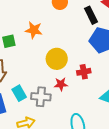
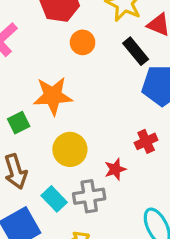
orange star: (34, 30) -> (53, 96), size x1.4
yellow circle: (57, 59) -> (70, 149), moved

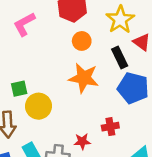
orange star: (53, 96) -> (84, 78), moved
yellow circle: (70, 149) -> (39, 106), moved

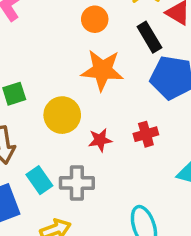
yellow circle: (39, 106) -> (62, 115), moved
red star: (82, 141) -> (100, 140), moved

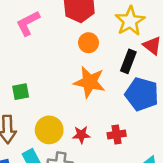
black rectangle: (149, 37) -> (128, 61), turned 45
yellow circle: (62, 115) -> (49, 130), moved

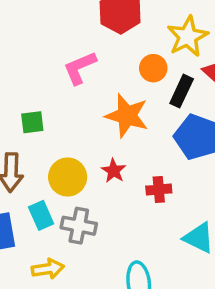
pink L-shape: (28, 23) -> (80, 68), moved
orange circle: (89, 43) -> (153, 68), moved
red star: (81, 135) -> (114, 171), moved, turned 30

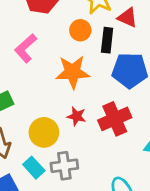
red cross: (159, 189) -> (115, 119), size x1.6

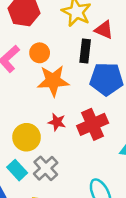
orange circle: (80, 30) -> (40, 53), moved
gray cross: (64, 166) -> (46, 168), turned -35

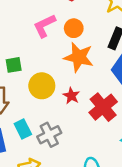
red cross: (93, 124) -> (103, 107), turned -32
yellow circle: (27, 137) -> (42, 86), moved

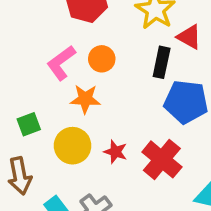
orange star: (79, 57) -> (85, 99), moved, size x0.7

